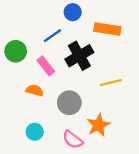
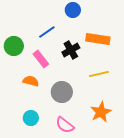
blue circle: (73, 12) -> (73, 10), moved
orange rectangle: (107, 29) -> (98, 39), moved
black cross: (79, 56) -> (71, 50), size x0.7
orange star: (98, 125) -> (101, 112), moved

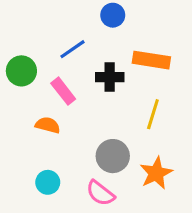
black cross: (71, 50) -> (110, 77), turned 30
yellow line: (99, 74) -> (153, 114), turned -60
gray circle: (62, 92) -> (113, 156), moved

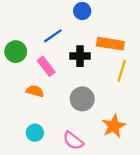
yellow line: (153, 114) -> (122, 71), moved
gray circle: (113, 156) -> (82, 99), moved

